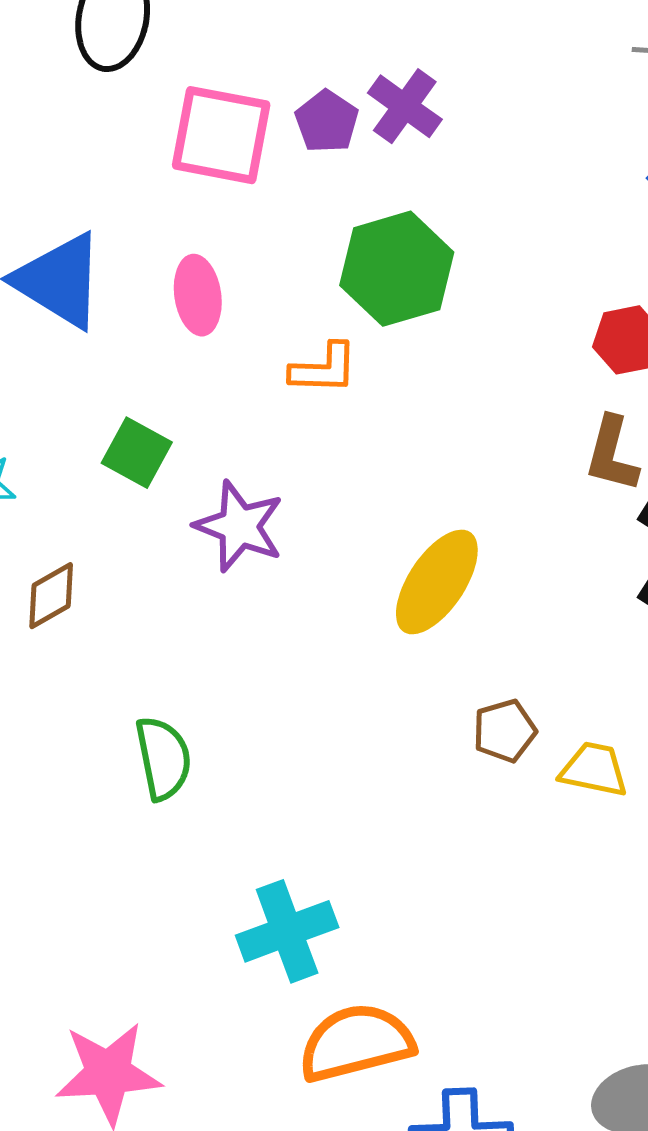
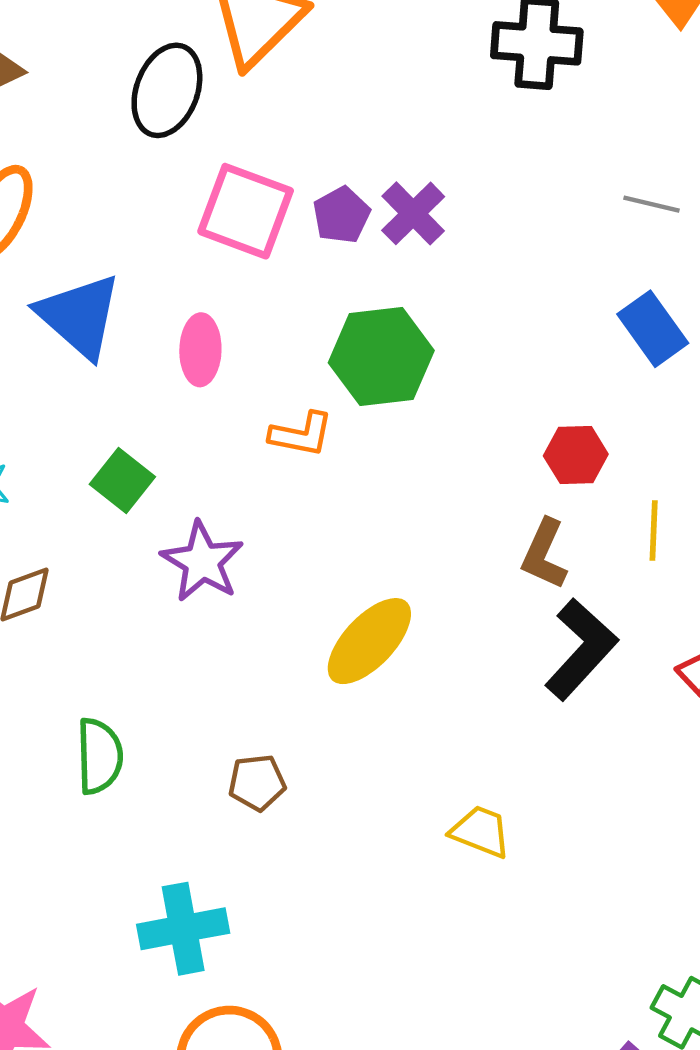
brown pentagon: (505, 731) -> (257, 783), moved

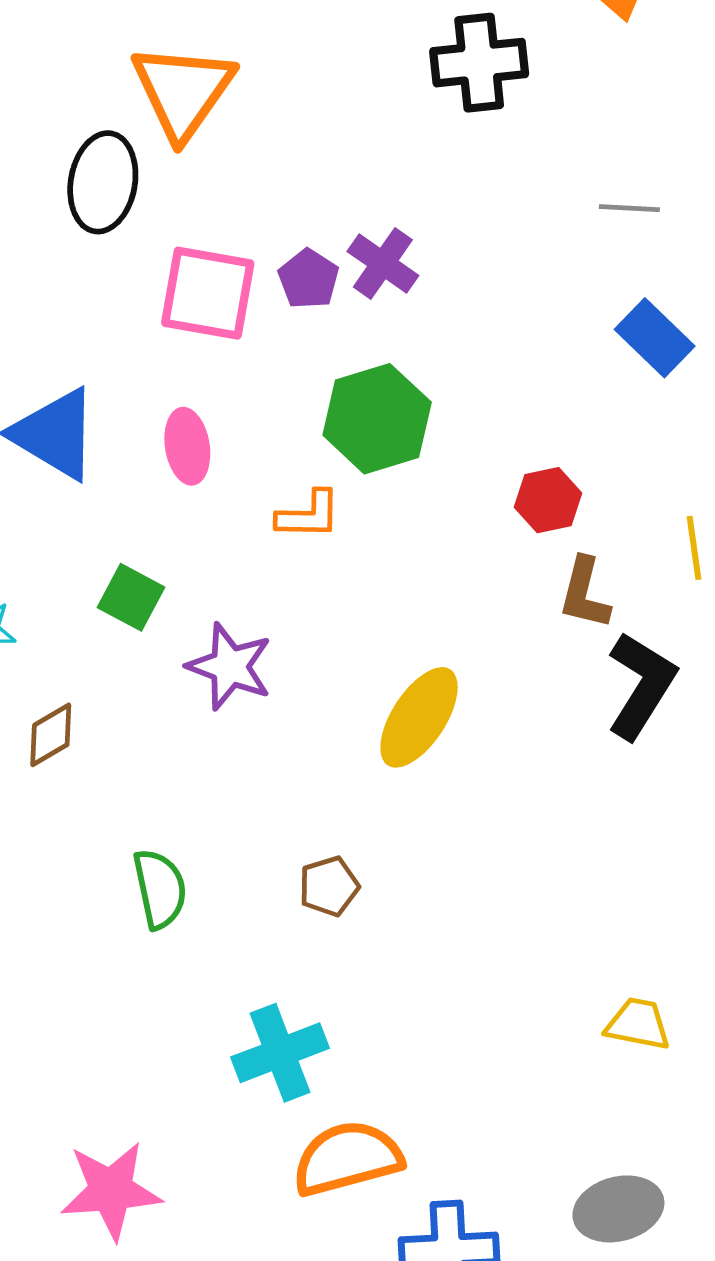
red hexagon: (576, 455) -> (548, 500), moved
yellow trapezoid: (481, 832) -> (638, 1024), moved

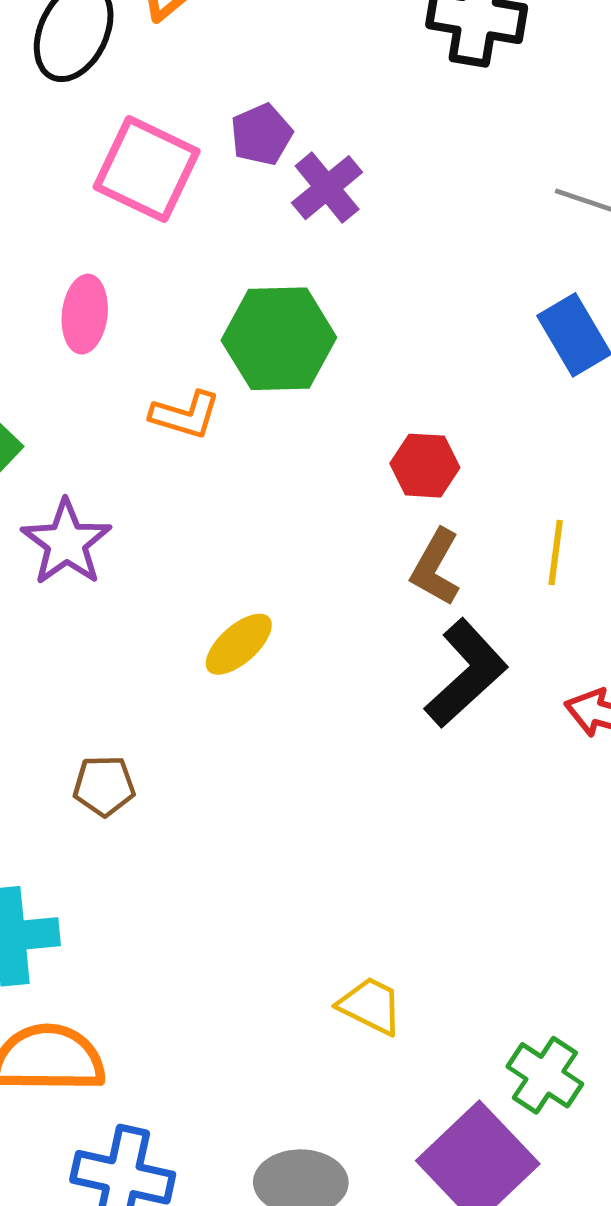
purple pentagon: (308, 279) -> (261, 135), moved
yellow ellipse: (419, 717) -> (239, 644), size x0.7

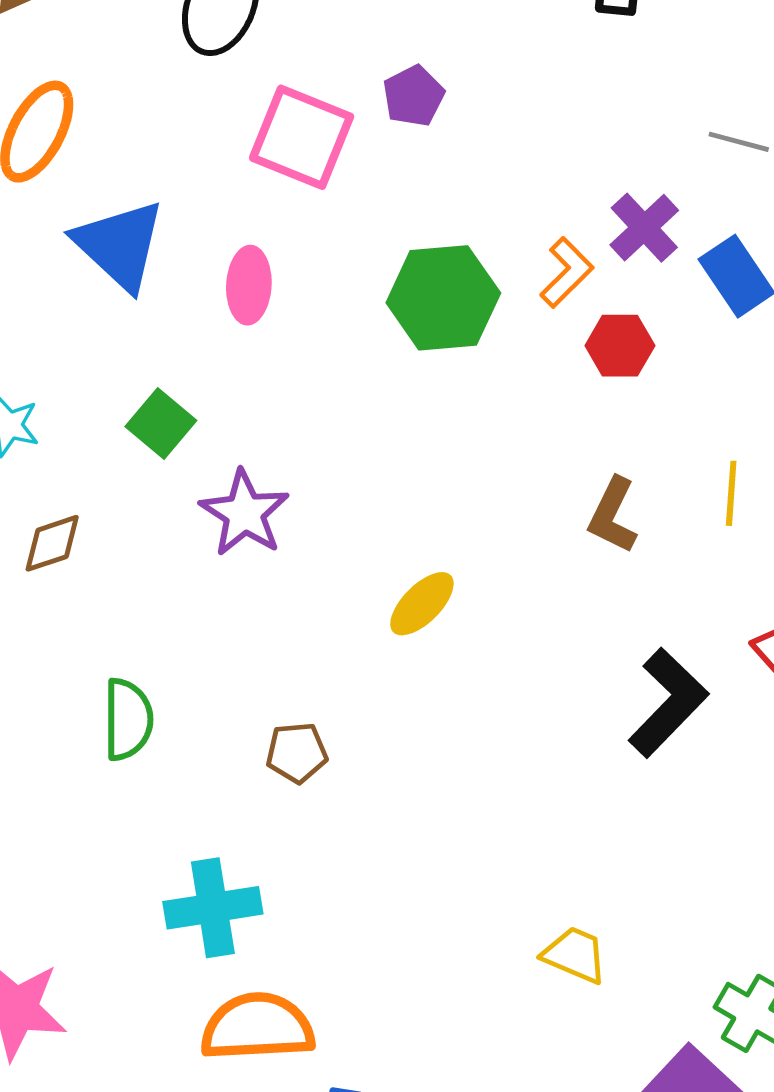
purple cross: (327, 188) -> (644, 228), moved
orange L-shape: (185, 415) -> (567, 272), moved, turned -58
red hexagon: (425, 466) -> (620, 346), moved
black L-shape: (466, 673) -> (668, 703), moved

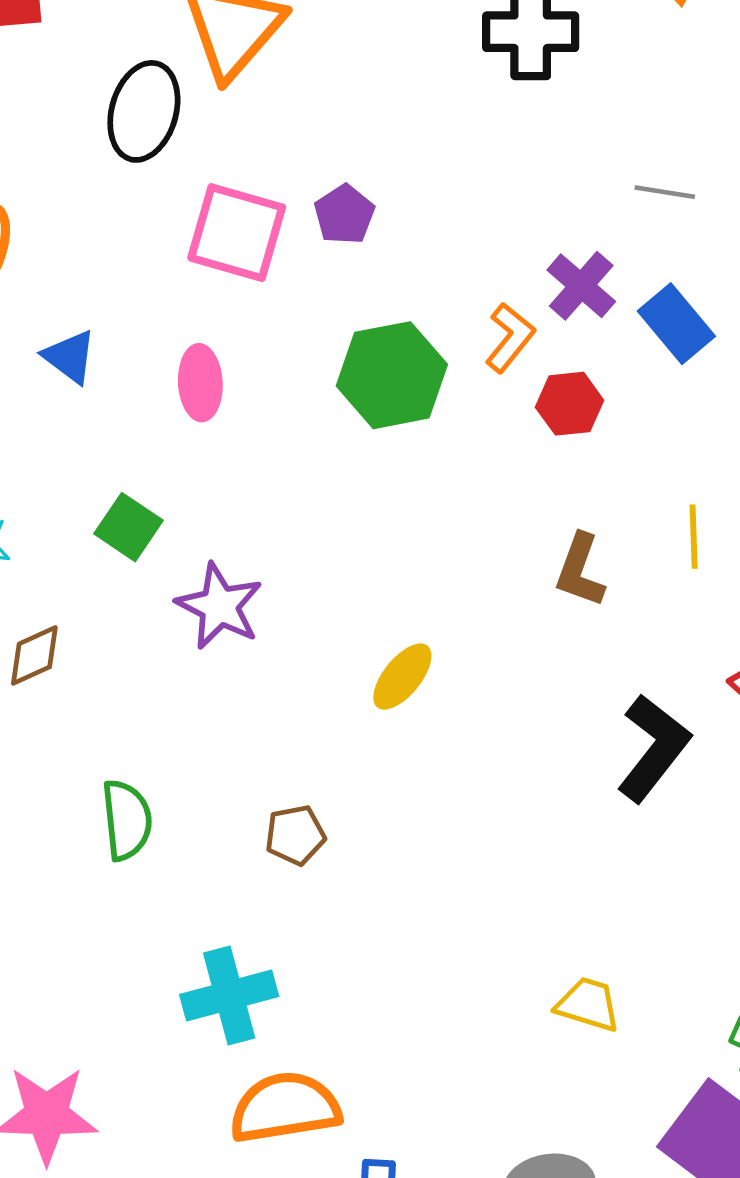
purple pentagon: (414, 96) -> (344, 214), moved
blue triangle: (120, 245) -> (70, 357), size x0.6

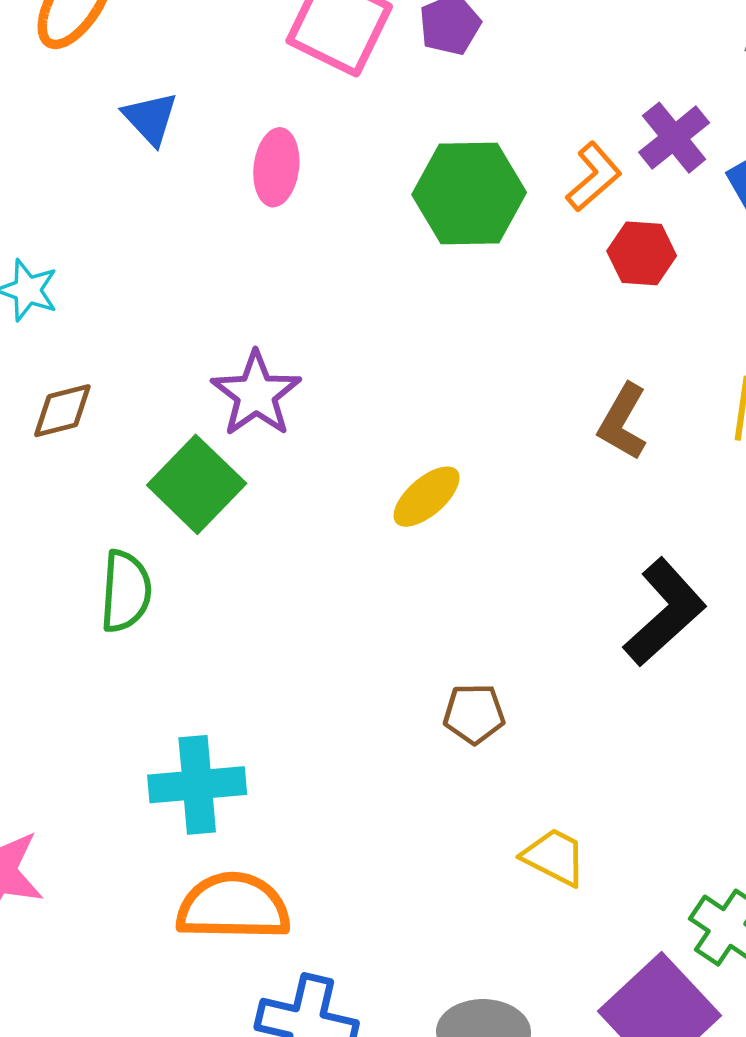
green square: (128, 527) -> (197, 484), moved, size x1.4
brown pentagon: (295, 835) -> (474, 714), moved

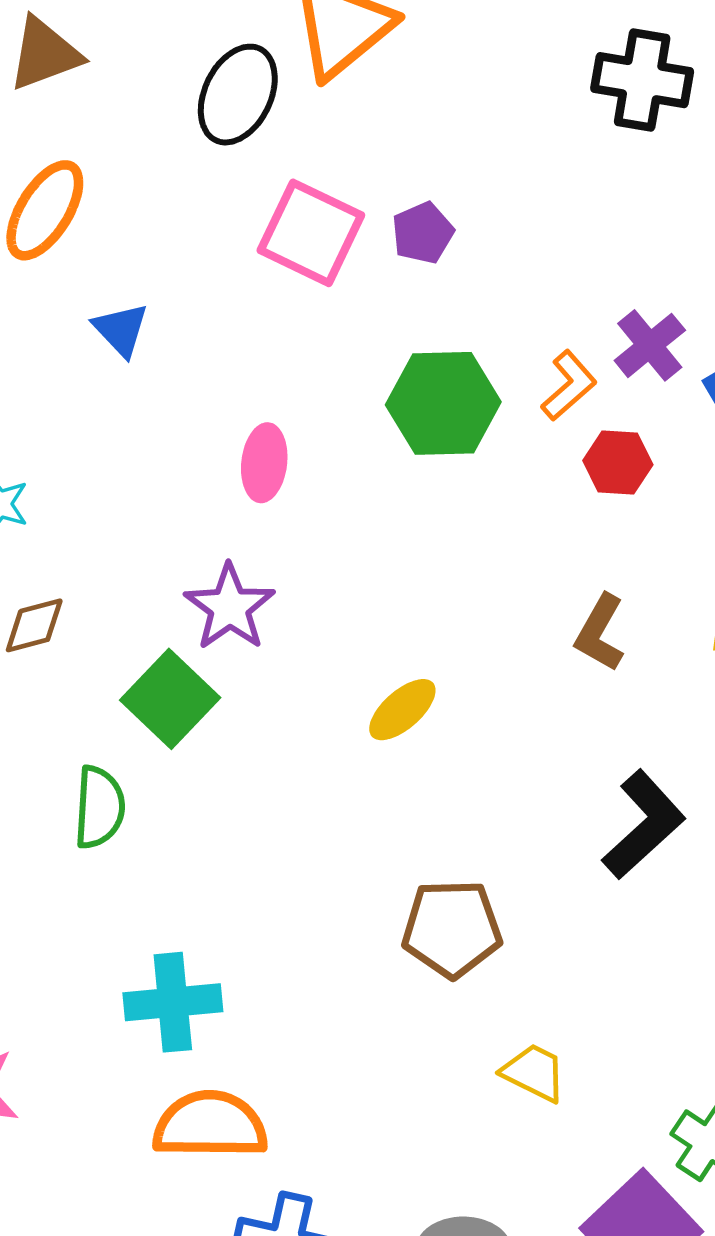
pink ellipse: (276, 167) -> (264, 463), moved
brown pentagon: (474, 714) -> (452, 929), size x1.6

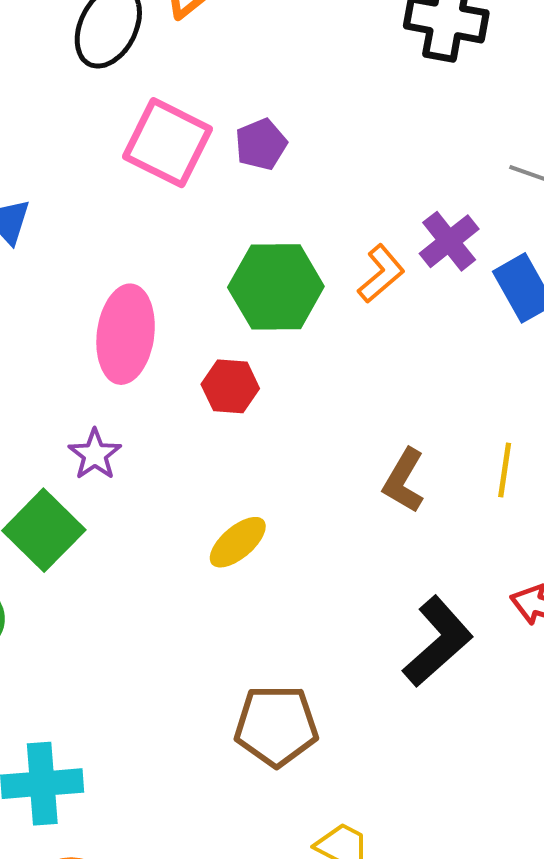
pink ellipse: (264, 463) -> (126, 334), size x1.5
red hexagon: (618, 463) -> (230, 386), moved
purple star: (230, 607) -> (95, 454), size x0.7

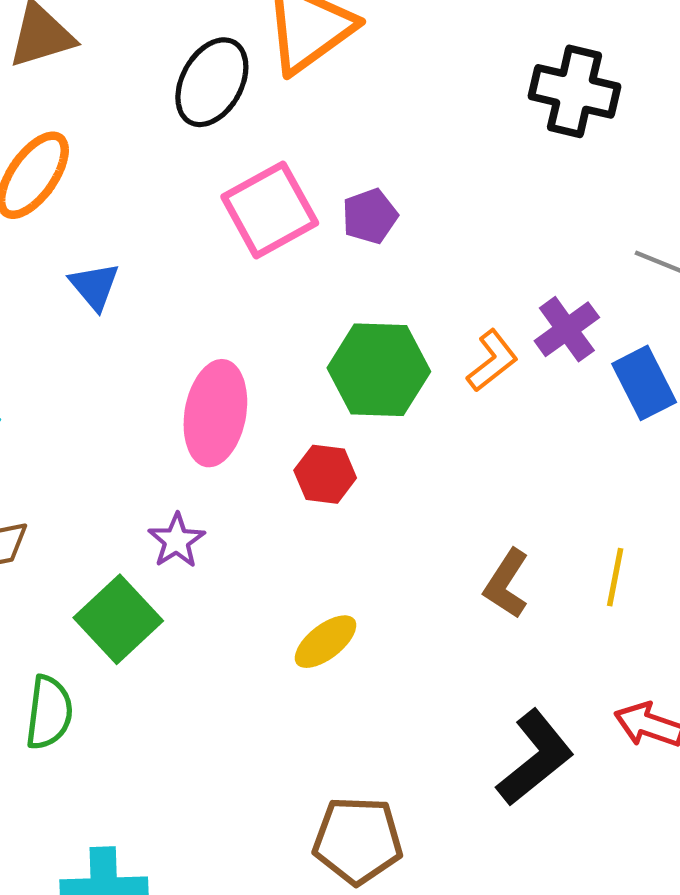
pink square: (168, 143) -> (270, 210), turned 32

